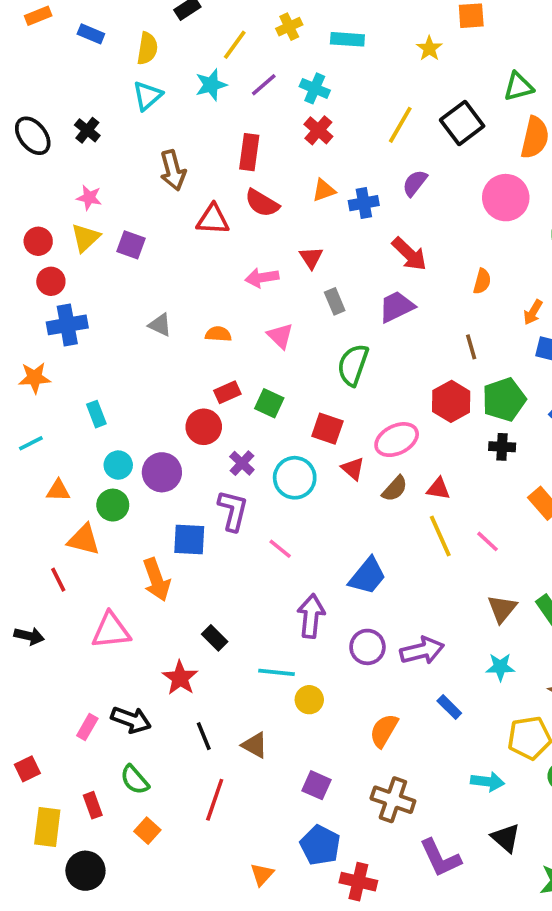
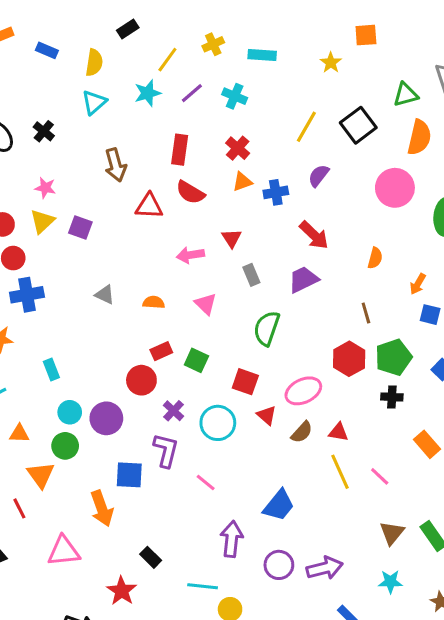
red cross: (318, 130) -> (238, 148), moved
orange triangle: (84, 540) -> (41, 475), turned 40

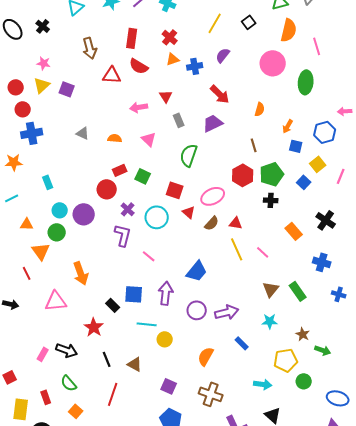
black square: (358, 125) -> (249, 22), size x0.6
blue square: (129, 475) -> (134, 294), moved

